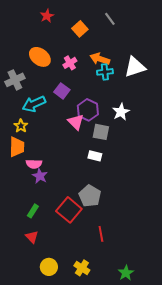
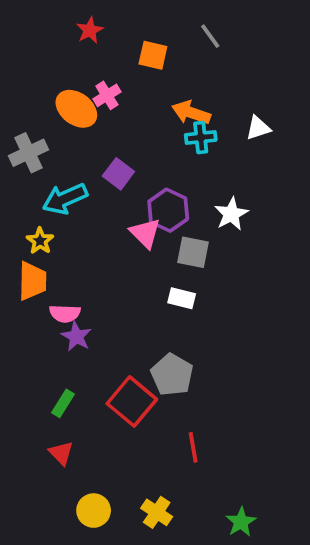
orange square: (80, 29) -> (153, 55), turned -35
pink cross: (70, 63) -> (107, 95), moved
white triangle: (135, 67) -> (258, 128), size x0.6

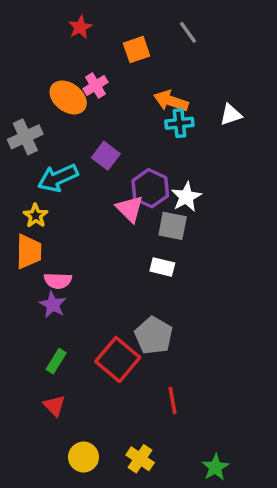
orange square: (153, 55) -> (137, 50), turned -32
white star: (231, 214) -> (186, 197), moved
purple star: (76, 336) -> (53, 305), moved

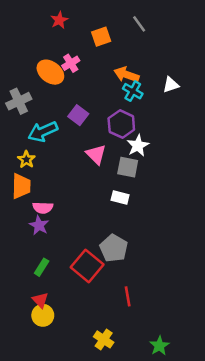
cyan cross: (179, 123) -> (133, 91), turned 36
purple hexagon: (150, 188) -> (121, 124), moved
yellow circle: (84, 457) -> (43, 315), moved

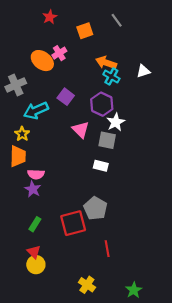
red square: (87, 266) -> (73, 223), turned 35

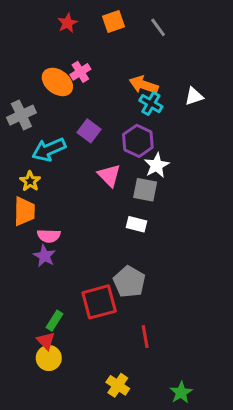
orange square: (85, 31) -> (113, 22), moved
green rectangle: (35, 224) -> (55, 321), moved

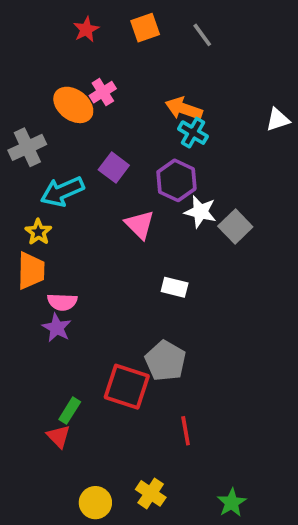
white triangle: (194, 96) -> (278, 120), moved
white star: (157, 165) -> (200, 212), turned -30
gray square: (145, 190) -> (235, 226), moved, turned 35
red square: (99, 302) -> (127, 387), turned 33
yellow circle: (49, 358) -> (95, 503), moved

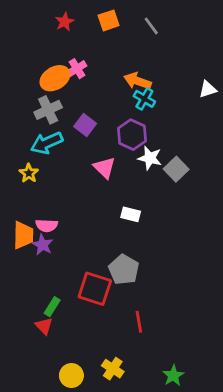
orange ellipse: (73, 105) -> (55, 78), turned -68
gray cross: (27, 147) -> (48, 110), moved
orange trapezoid: (31, 271) -> (23, 235), moved

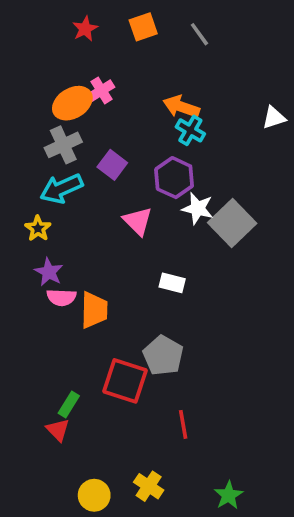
gray square: (176, 169) -> (232, 223), size x1.4
orange trapezoid: (23, 235) -> (94, 310), moved
purple star: (43, 245) -> (49, 272), moved

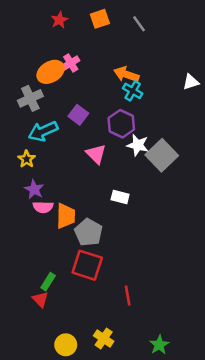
gray cross: (63, 145) -> (30, 98), moved
gray pentagon: (163, 355) -> (88, 232), moved

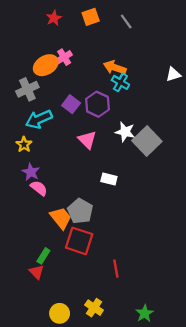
purple hexagon: (121, 124) -> (97, 104), moved
pink semicircle: (43, 207) -> (39, 188), turned -144
orange trapezoid: (66, 216) -> (61, 218), moved, turned -40

